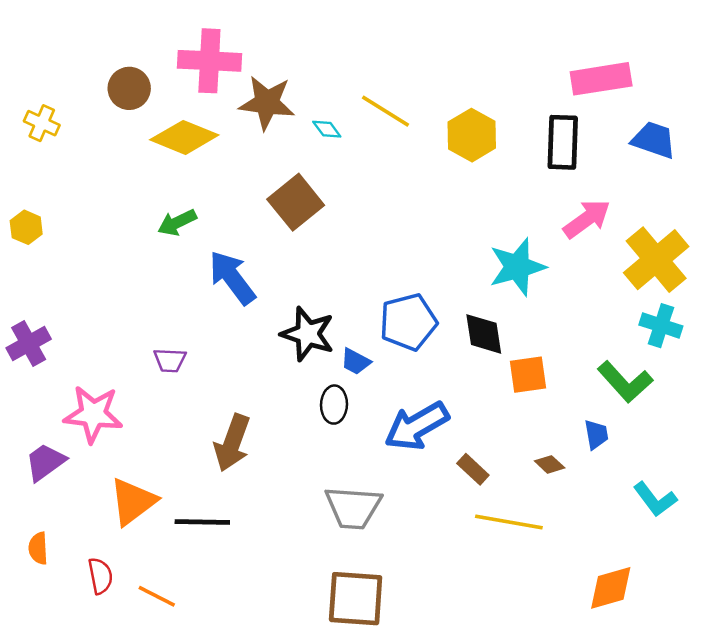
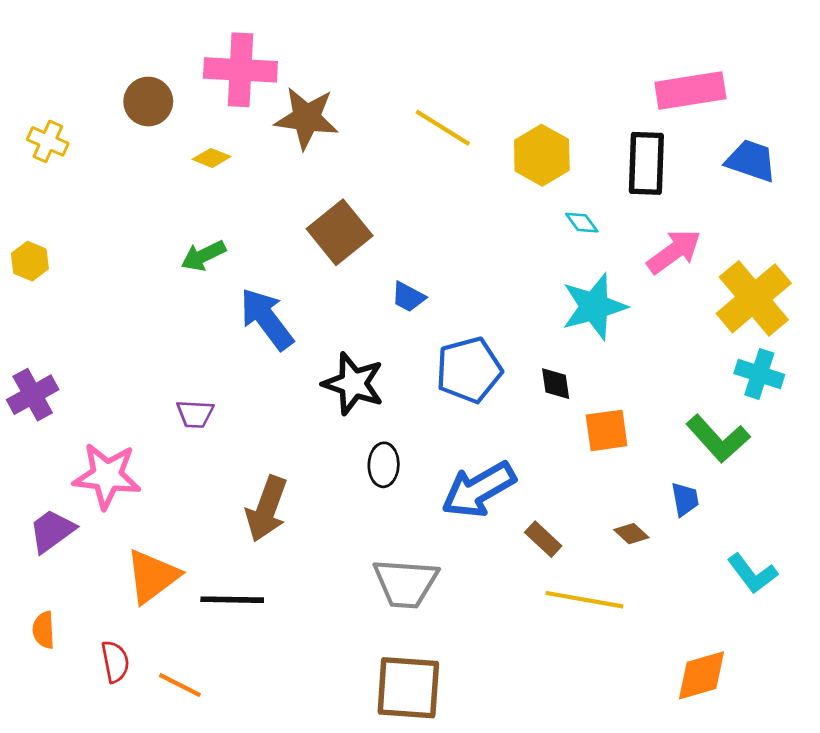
cyan diamond: (327, 129) -> (582, 223), moved
yellow diamond: (184, 137) -> (212, 158), size x0.5
black diamond: (484, 334) -> (556, 384), size x0.7
blue trapezoid: (356, 361) -> (408, 297), moved

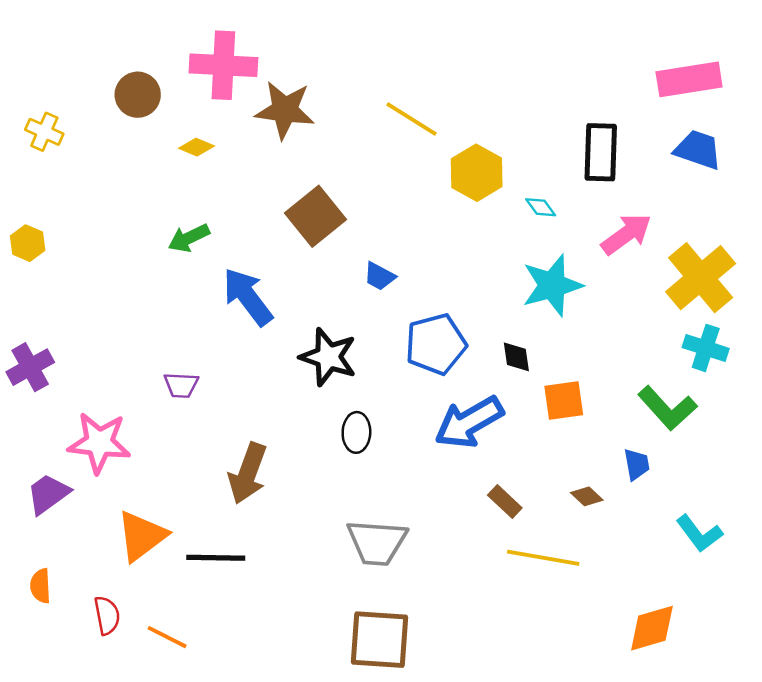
pink rectangle: (690, 91) -> (689, 79), moved
yellow hexagon: (542, 155) -> (477, 173), moved
blue arrow: (479, 490) -> (469, 422), moved

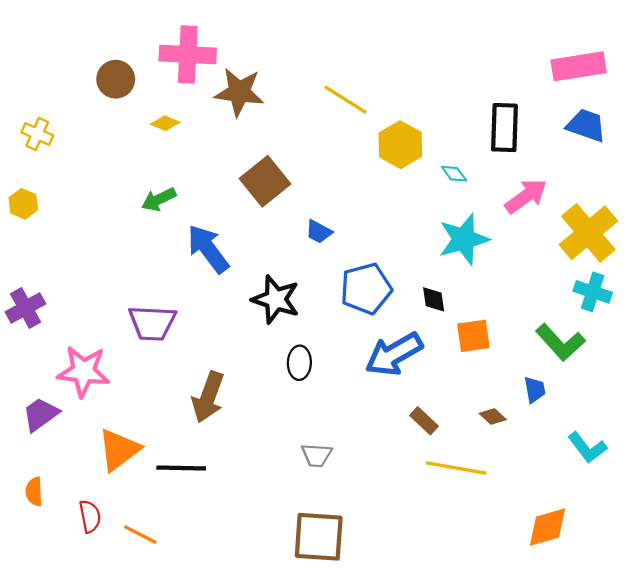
yellow cross: (44, 132) -> (37, 134), moved
purple trapezoid: (181, 385) -> (152, 323), size x1.6
gray trapezoid: (377, 542) -> (317, 455), size x0.6

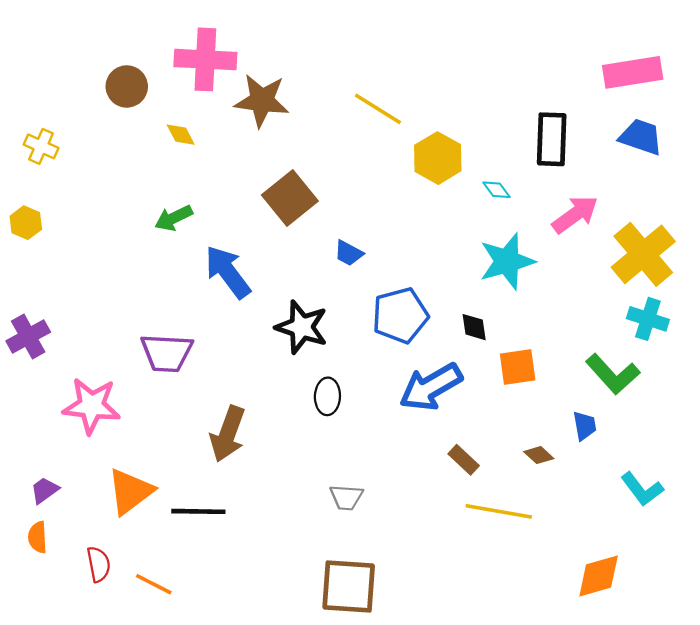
yellow diamond: (165, 123) -> (181, 135), turned 40
purple trapezoid: (41, 414) -> (45, 490), moved, size x0.7

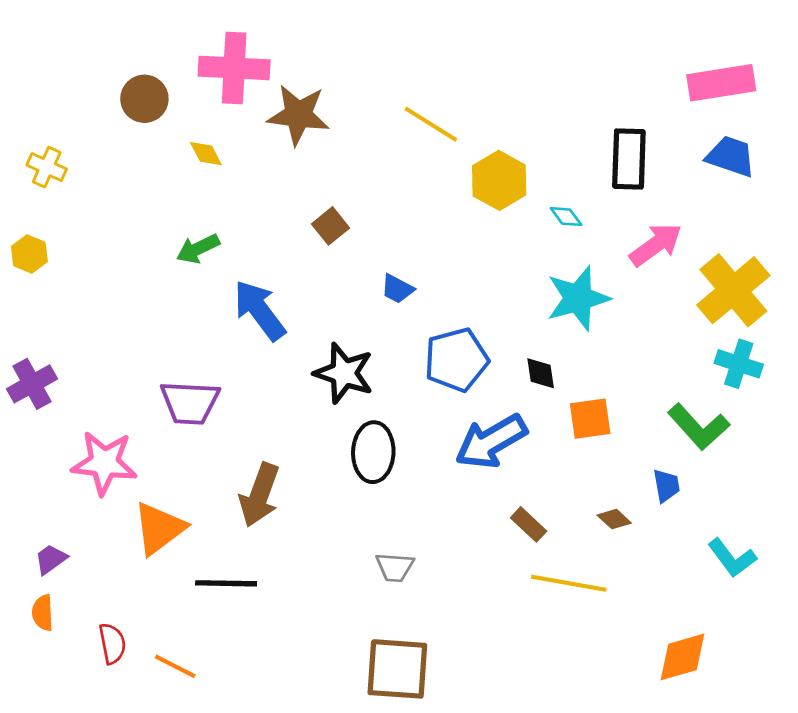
brown square: (290, 198) -> (330, 226), size x0.6
black ellipse: (327, 396) -> (373, 452), size x1.4
orange triangle: (130, 491) -> (159, 528), moved

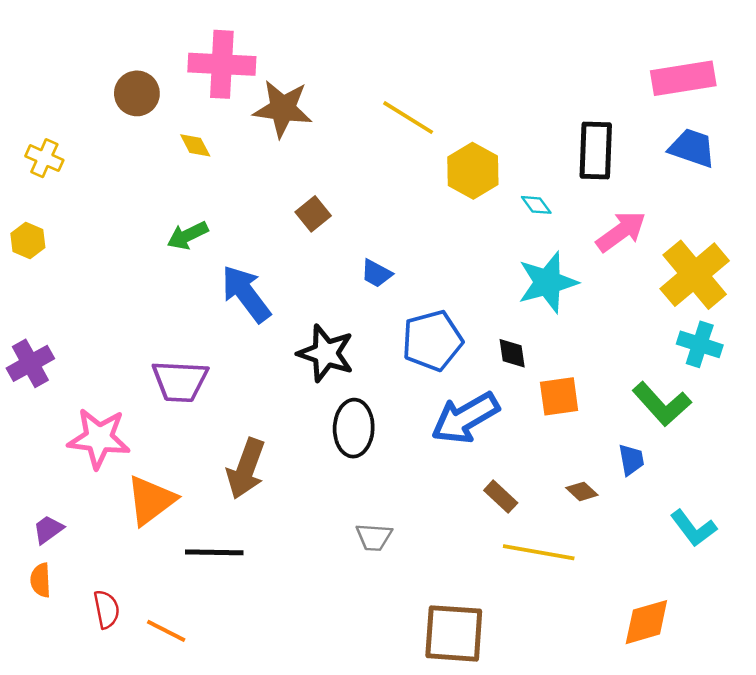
brown square: (397, 669) -> (454, 633), moved

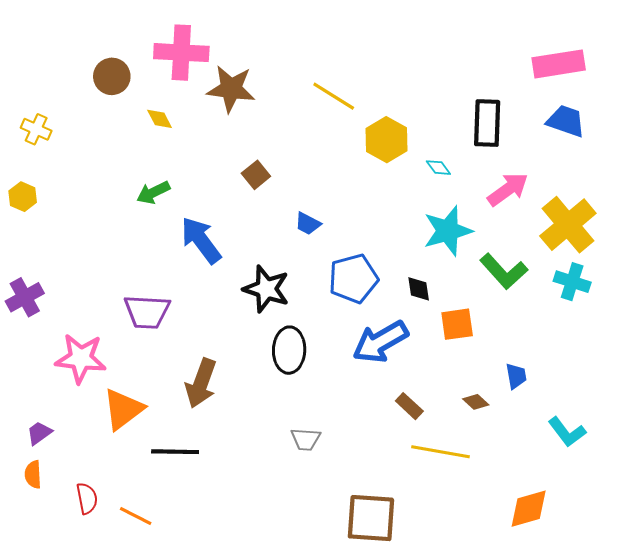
green L-shape: (662, 404) -> (504, 271), moved

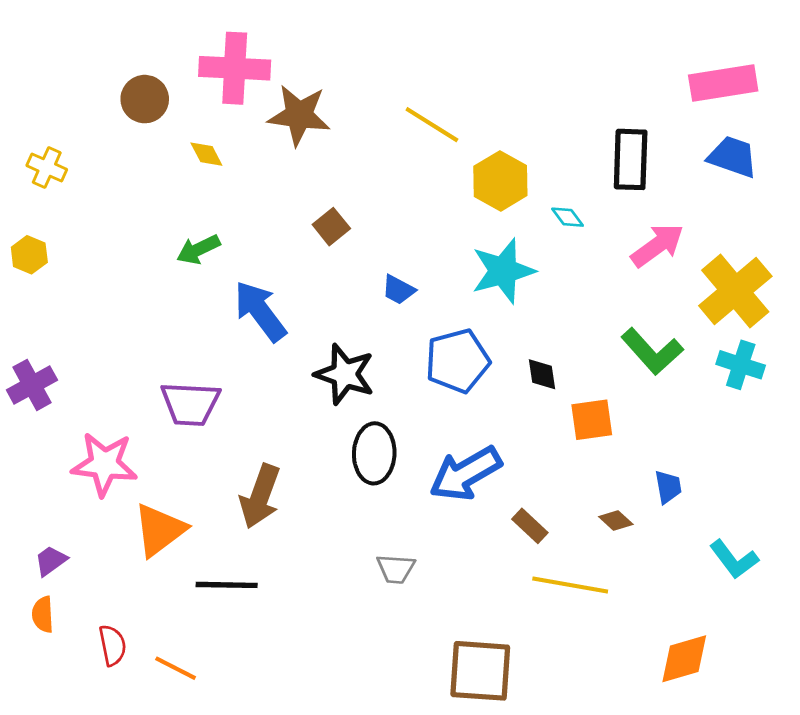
cyan star: (448, 231) -> (503, 271), moved
blue arrow: (380, 342) -> (465, 474), moved

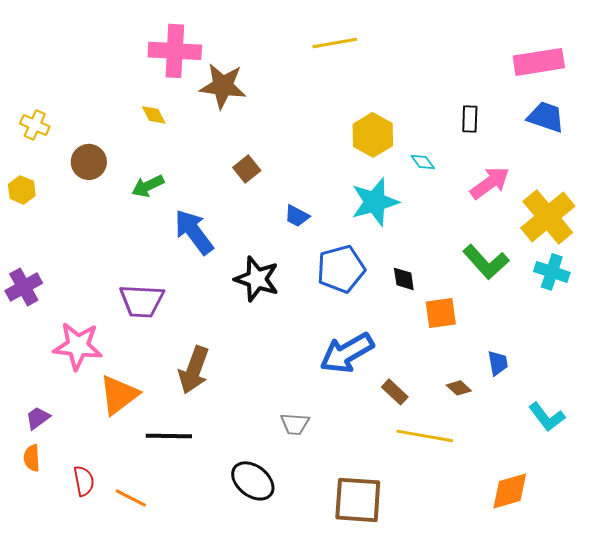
brown circle: (145, 99) -> (89, 162), moved
yellow line: (432, 125) -> (335, 43), moved, turned -42
black rectangle: (631, 159) -> (470, 119), size x0.6
black ellipse: (374, 453) -> (253, 481), moved, turned -54

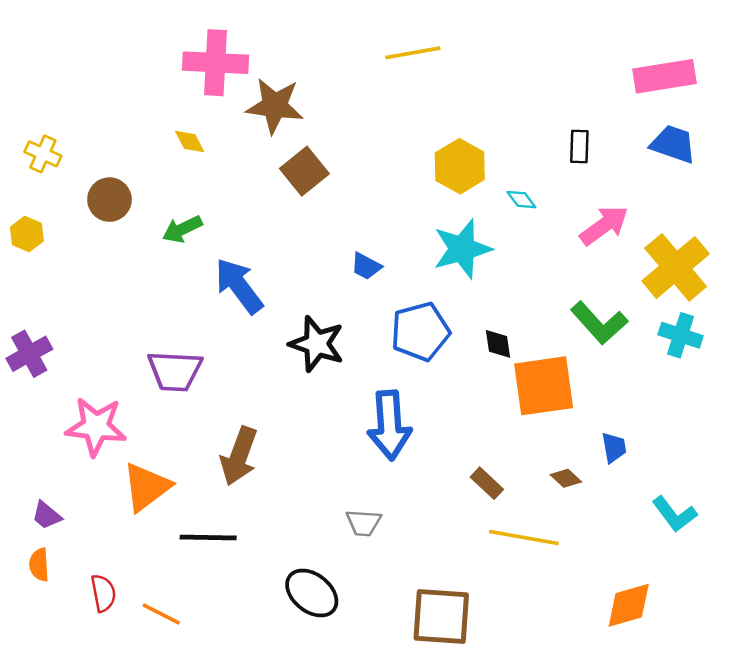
brown square: (247, 169) -> (304, 171), moved, size x1.4
orange square: (441, 313) -> (544, 386), size x1.6
blue arrow: (347, 353) -> (389, 425), moved, turned -64
purple trapezoid: (38, 418) -> (47, 515), turned -104

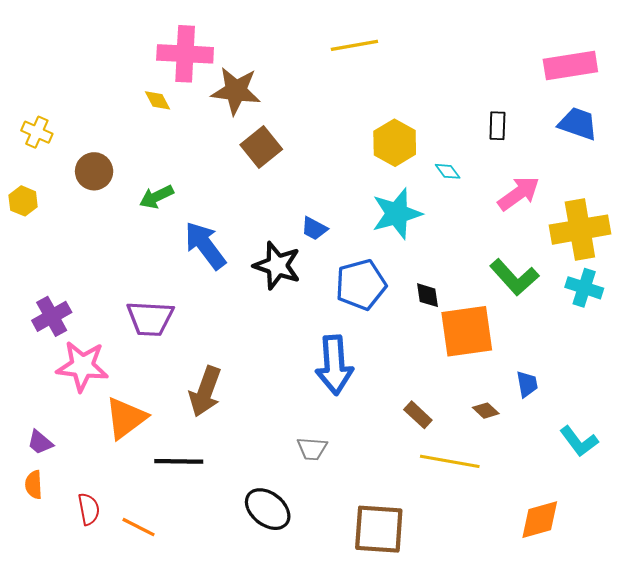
yellow diamond: (190, 142) -> (158, 100), moved
yellow cross: (676, 267) -> (580, 230), turned 30
black star: (317, 344) -> (277, 266), moved
purple cross: (29, 354) -> (52, 316), moved

